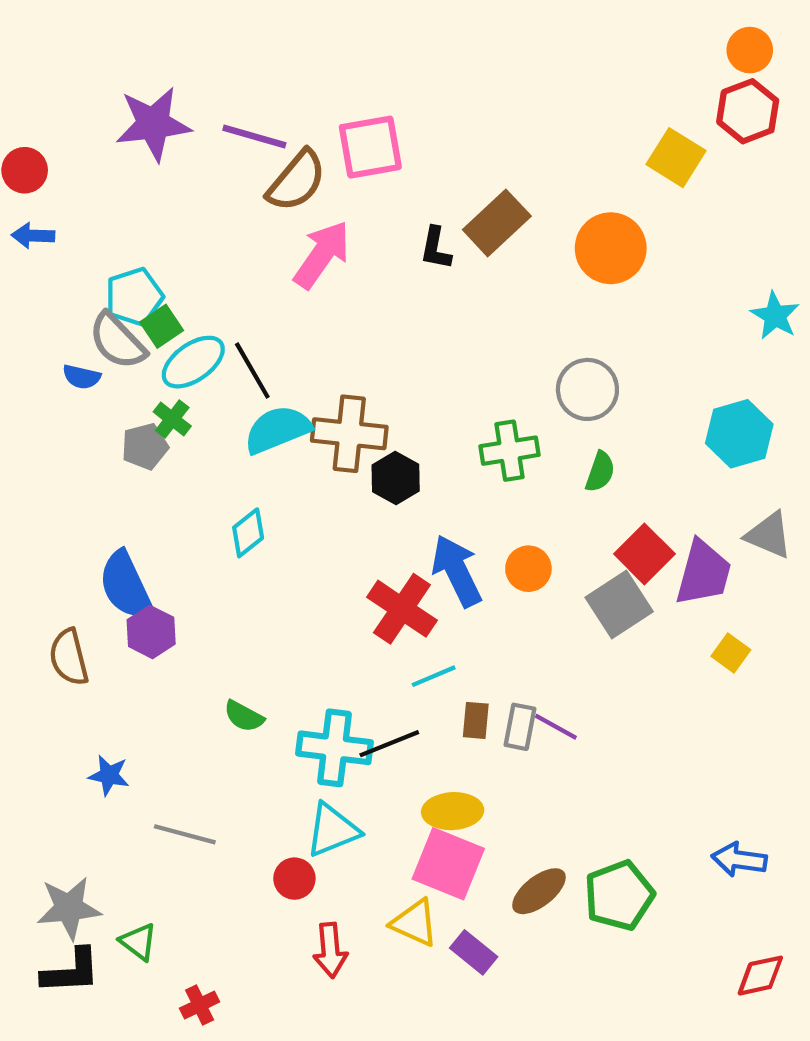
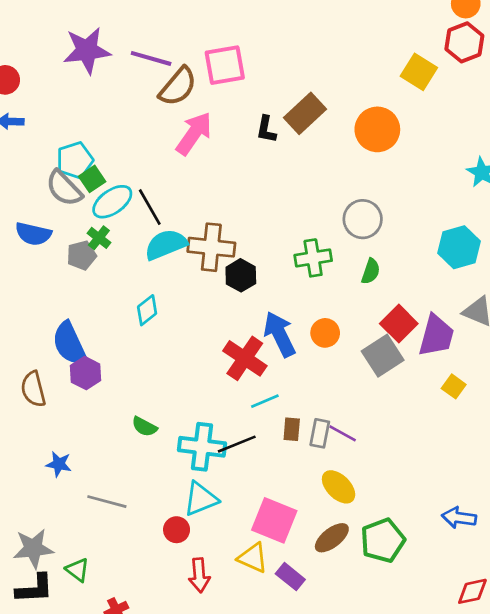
blue semicircle: (82, 377) -> (33, 234), moved, size x1.5
yellow ellipse: (453, 811) -> (339, 487), moved, turned 48

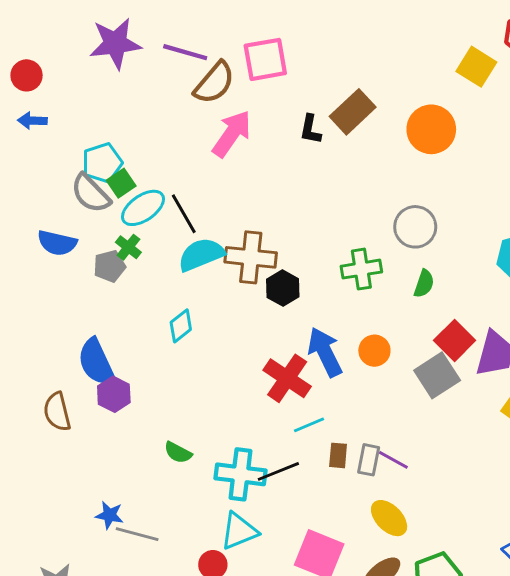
blue star: (59, 464) -> (109, 515), moved

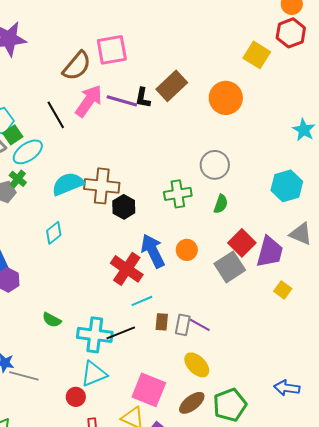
purple line: (185, 52) -> (122, 101), moved
black line: (184, 214) -> (56, 115), moved

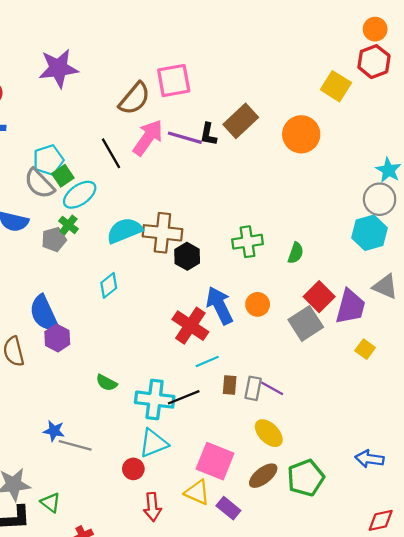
gray circle: (215, 165) -> (380, 199), moved

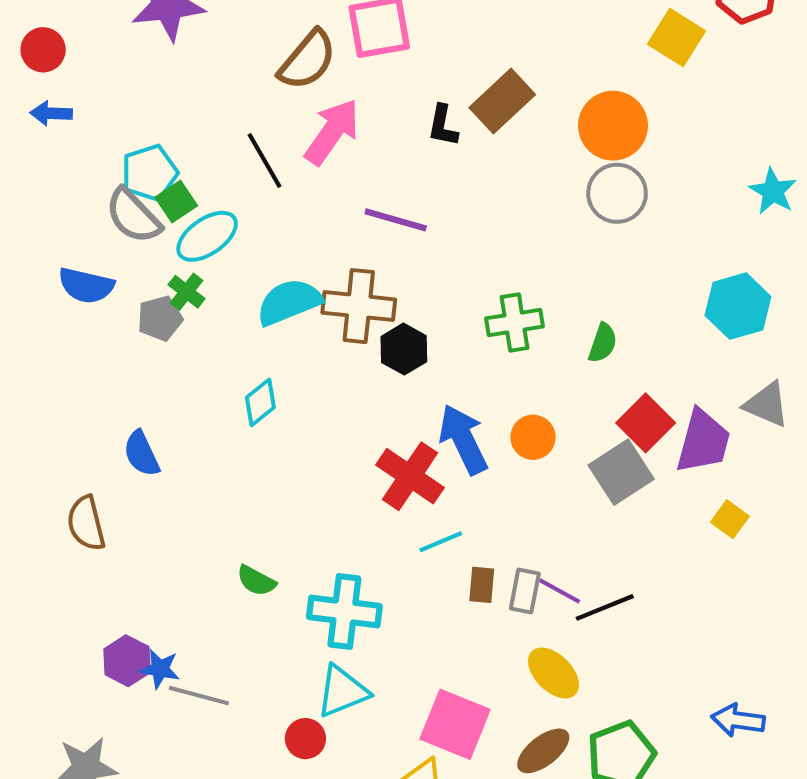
purple line: (185, 138) -> (396, 220), moved
gray circle: (380, 199) -> (617, 193), moved
blue semicircle: (44, 313) -> (141, 454), size x0.7
purple hexagon: (57, 338) -> (127, 661), moved
black line: (184, 397) -> (605, 607), moved

